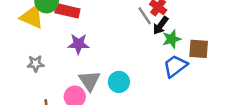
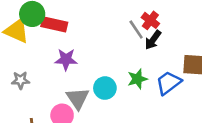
green star: (172, 39) -> (137, 79), moved
cyan circle: (119, 82) -> (105, 88), moved

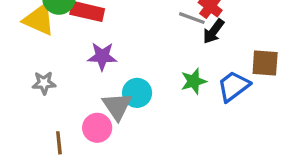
gray line: (136, 30) -> (192, 18), turned -36
cyan circle: (105, 88) -> (137, 93), moved

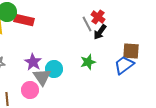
gray line: (192, 18) -> (87, 24), turned 42
purple star: (102, 56) -> (33, 62), moved, turned 30
blue trapezoid: (233, 86) -> (124, 65), moved

